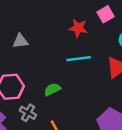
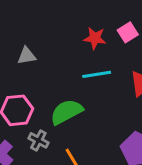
pink square: (106, 14) -> (128, 32), moved
green semicircle: (52, 89) -> (66, 112), size x1.6

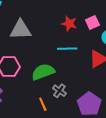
gray triangle: (27, 56) -> (21, 30), size x1.6
gray cross: (38, 140) -> (59, 91), moved

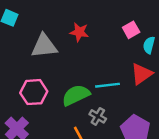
red star: (69, 24) -> (79, 32), moved
cyan line: (67, 49) -> (108, 85), moved

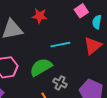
cyan line: (108, 85) -> (60, 45), moved

